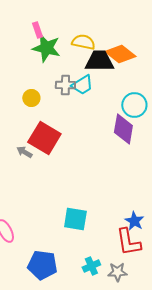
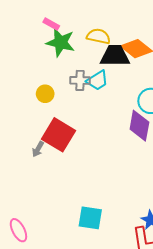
pink rectangle: (37, 30) -> (51, 24), turned -42
gray arrow: (24, 152) -> (38, 149), turned -91

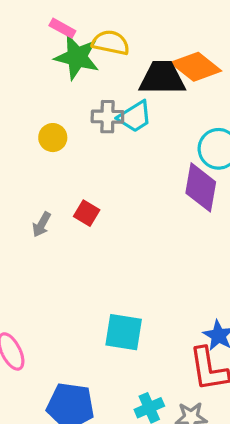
yellow semicircle: (98, 36) -> (111, 43), moved
red square: (58, 135) -> (87, 213), moved, size x0.5

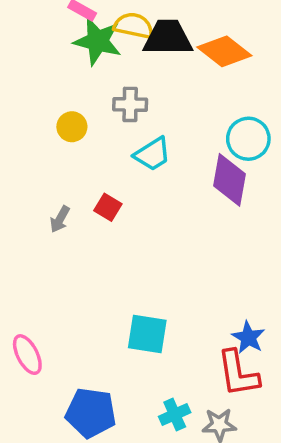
black trapezoid: (162, 78) -> (168, 38), moved
cyan trapezoid: (135, 117) -> (152, 154), moved

